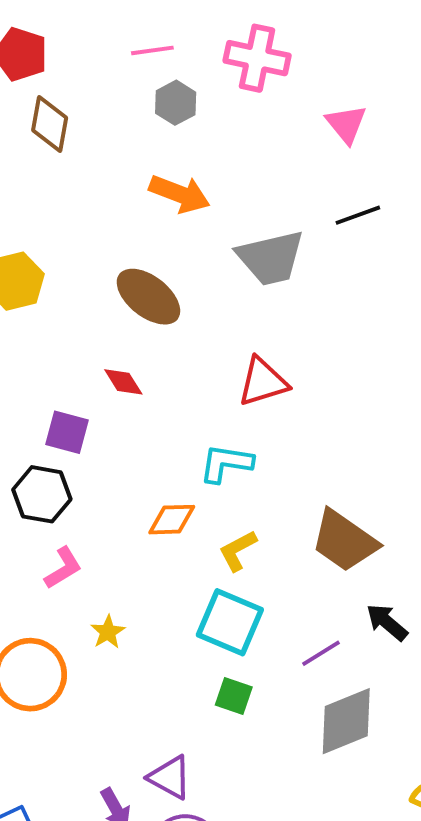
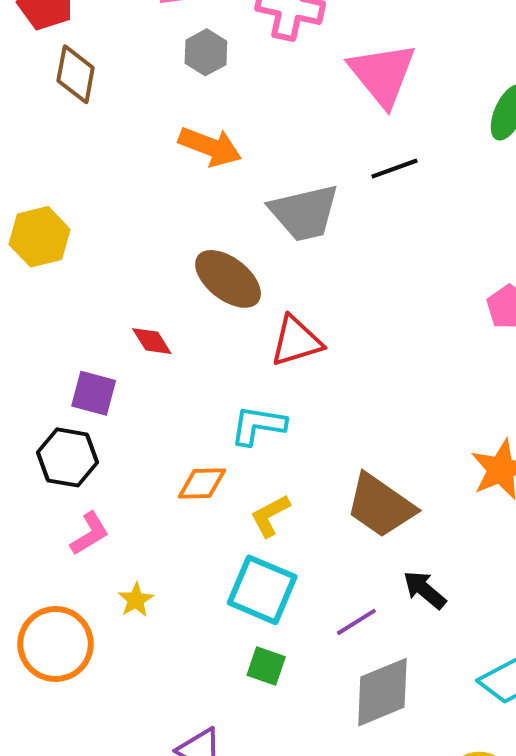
pink triangle: (346, 124) -> (382, 74), size x1.6
brown ellipse: (148, 297) -> (228, 279), moved

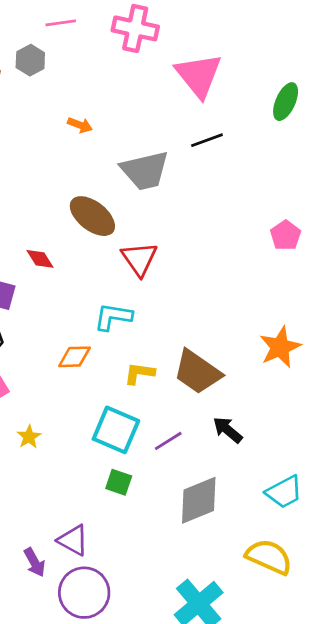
gray hexagon: (206, 52) -> (30, 60), moved
orange arrow: (210, 147) -> (80, 125), size x0.6
red triangle: (296, 341) -> (139, 259), turned -48
yellow L-shape: (270, 516) -> (139, 373), moved, turned 36
purple line: (356, 622) -> (168, 441), moved

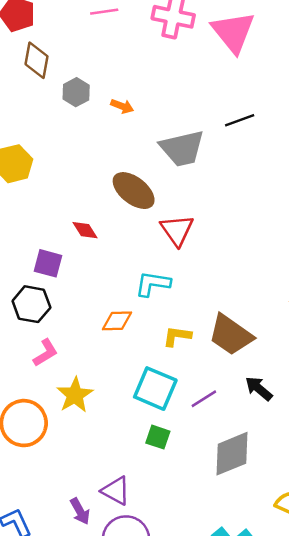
gray hexagon: (30, 60) -> (76, 92), moved
pink triangle: (199, 75) -> (233, 32), moved
yellow star: (29, 437) -> (75, 395), size x1.6

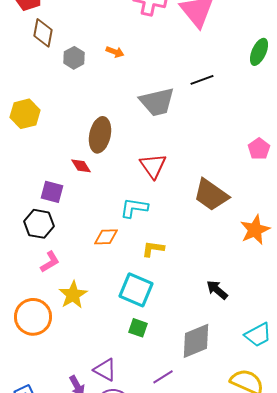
orange arrow: (122, 106) -> (115, 52), moved
brown ellipse: (134, 191) -> (100, 135), moved, turned 64
brown trapezoid: (231, 335) -> (211, 195), moved
purple line: (204, 399) -> (163, 377), moved

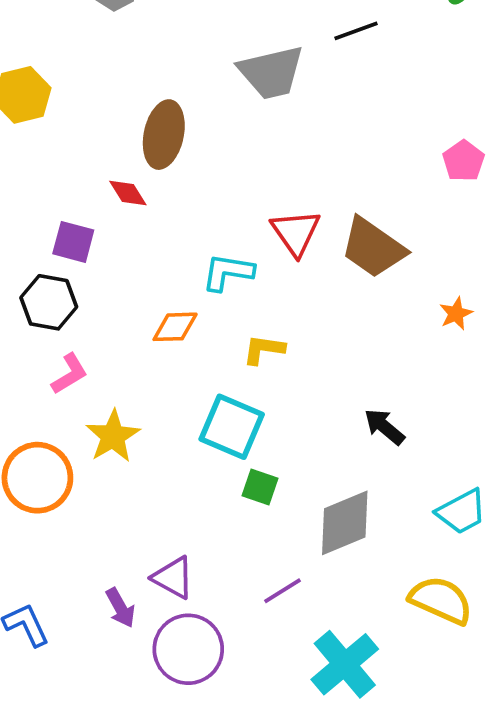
red triangle: (153, 166) -> (296, 233), moved
orange star: (255, 230) -> (456, 314), size x0.6
green square: (138, 328) -> (260, 487), moved

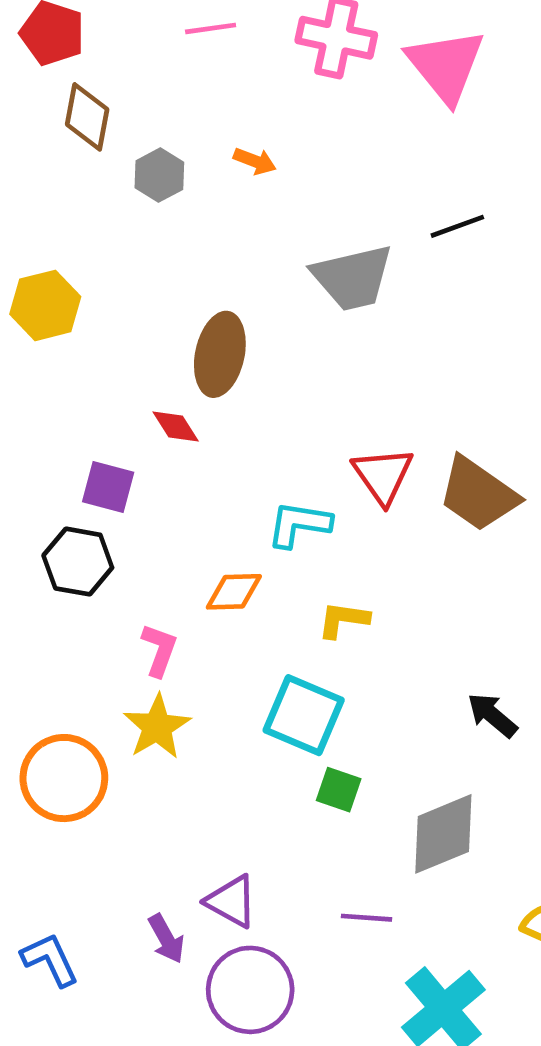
pink L-shape: (70, 374) -> (159, 650), moved, turned -39
purple line: (283, 591) -> (367, 918), turned 36

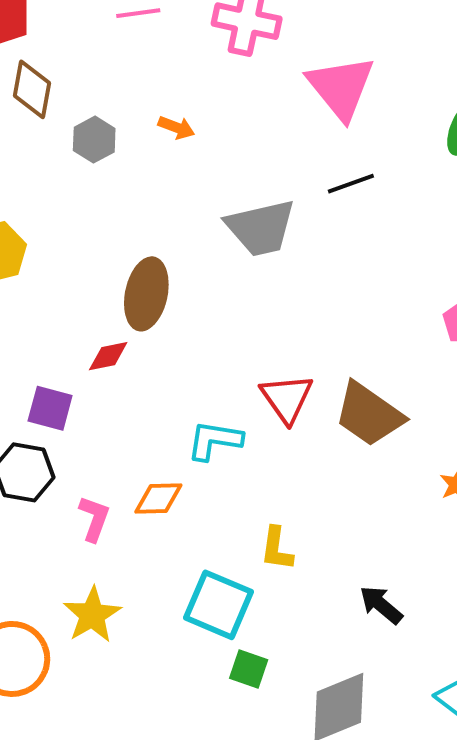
pink triangle: (446, 66) -> (341, 87), moved
red diamond: (176, 427) -> (108, 356), turned -69
yellow L-shape: (343, 620) -> (277, 549), moved, turned -90
pink L-shape: (159, 650) -> (94, 519), moved

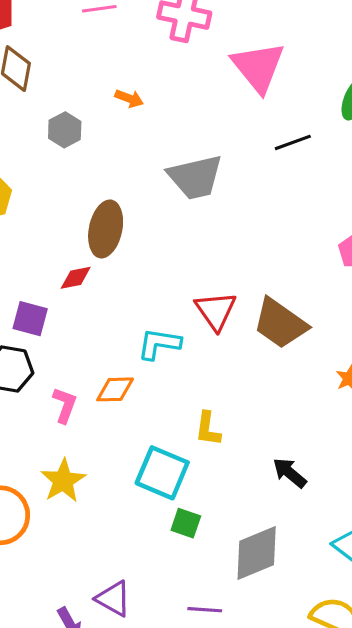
gray hexagon: (94, 140) -> (65, 130), moved
black line: (351, 184) -> (293, 142), moved

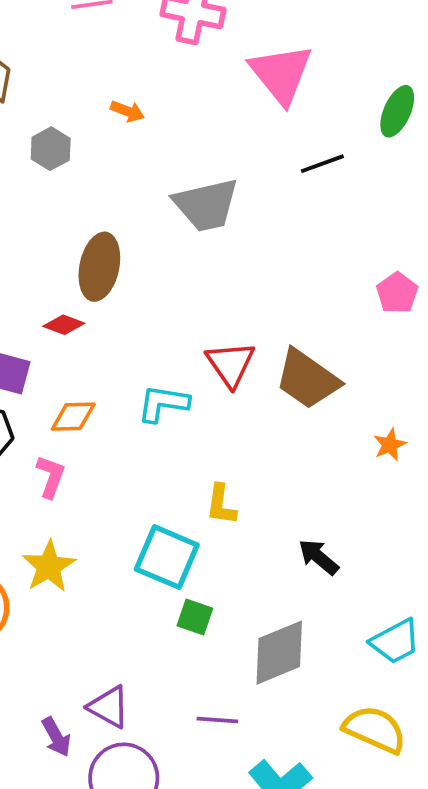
red diamond: (76, 278) -> (64, 325), turned 32
orange diamond: (115, 389) -> (73, 417), moved

